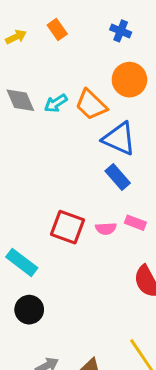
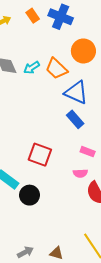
blue cross: (121, 31) -> (61, 17), moved, size x1.6
pink semicircle: (106, 229) -> (80, 173), moved
black circle: (29, 310) -> (30, 195), moved

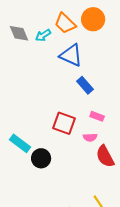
orange trapezoid: (56, 69) -> (65, 23), moved
blue triangle: (76, 92) -> (71, 55), moved
red square: (40, 155) -> (64, 123), moved

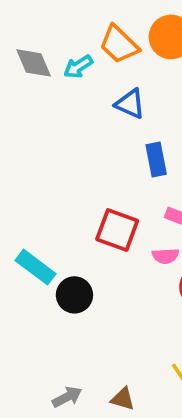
blue triangle: (71, 55) -> (130, 104), size x0.7
blue rectangle: (85, 85) -> (156, 159), turned 30

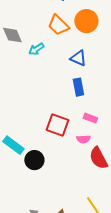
cyan arrow: (78, 67) -> (36, 49), moved
blue triangle: (130, 104) -> (78, 58), moved

